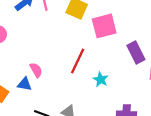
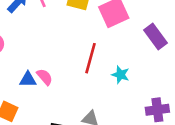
blue triangle: (25, 84) -> (28, 79), moved

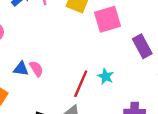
red line: (90, 58) -> (81, 84), moved

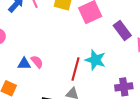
cyan star: (106, 76) -> (95, 60), size x1.5

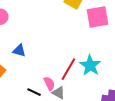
pink semicircle: (37, 62) -> (49, 83), moved

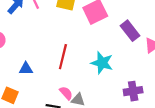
red line: (68, 69) -> (63, 57), moved

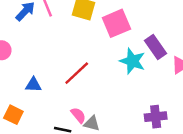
red line: (63, 57) -> (77, 73), turned 30
cyan star: (102, 63) -> (132, 61), moved

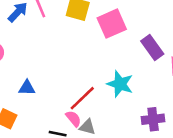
cyan star: (132, 61) -> (120, 84), moved
red line: (77, 73) -> (82, 98), moved

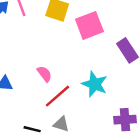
pink semicircle: (73, 119) -> (44, 74), moved

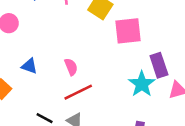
cyan star: (95, 84) -> (142, 84), moved

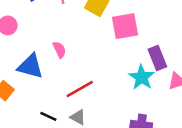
blue triangle: (29, 66) -> (30, 66), size x1.6
pink semicircle: (71, 67) -> (59, 50), moved

